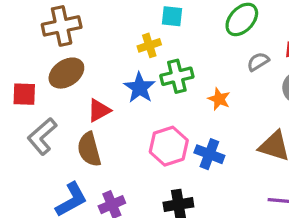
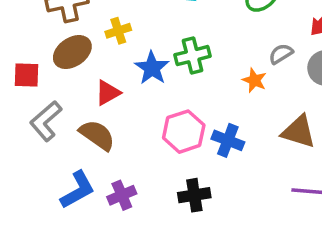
yellow cross: (149, 45) -> (118, 31), moved
gray semicircle: (258, 62) -> (281, 54), moved
orange star: (219, 99) -> (254, 80), moved
brown semicircle: (89, 149) -> (97, 135), turned 140

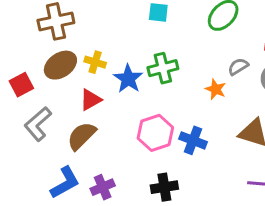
yellow cross: (118, 31) -> (95, 62), moved, turned 35
red square: (26, 75) -> (21, 85), turned -30
brown semicircle: (97, 135) -> (82, 136), turned -80

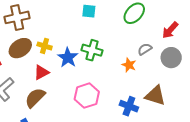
green cross: (163, 68) -> (92, 50), turned 30
blue cross: (193, 140) -> (129, 106), moved

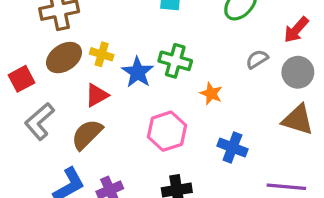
orange star: (129, 65) -> (211, 94), moved
brown triangle: (155, 96) -> (298, 120), moved

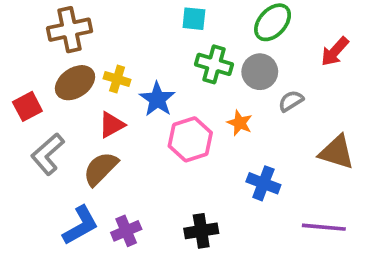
gray semicircle: (257, 59) -> (291, 101), moved
green cross: (175, 61) -> (214, 64), moved
gray circle: (298, 72) -> (260, 72), moved
pink hexagon: (167, 131) -> (190, 139), moved

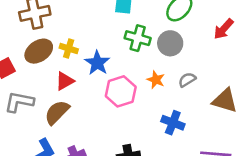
gray semicircle: (291, 101) -> (187, 80), moved
gray L-shape: (48, 154) -> (19, 102), turned 52

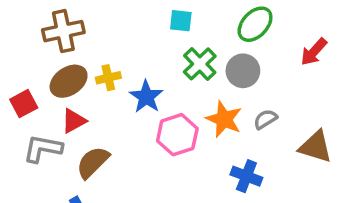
green cross: (138, 38) -> (200, 64), turned 30
yellow cross: (69, 48) -> (108, 78), turned -30
orange star: (156, 80) -> (224, 119), size x1.5
red triangle: (65, 81) -> (74, 121), moved

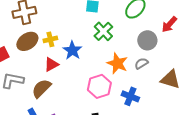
gray circle: (243, 71) -> (147, 40), moved
red triangle: (74, 121) -> (51, 64), moved
pink hexagon: (177, 135) -> (99, 86), moved

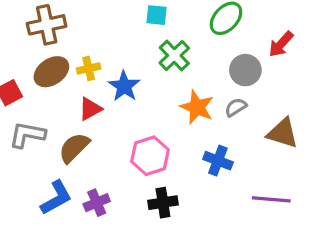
pink hexagon: (99, 86) -> (150, 156), moved

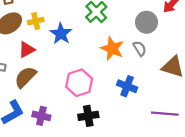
gray semicircle: (236, 107) -> (140, 49), turned 91
red triangle: (90, 109) -> (27, 50), moved
purple cross: (97, 203) -> (41, 116), turned 36

